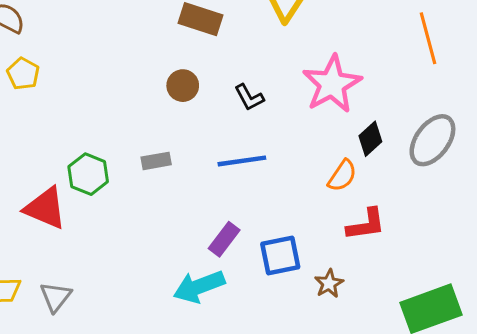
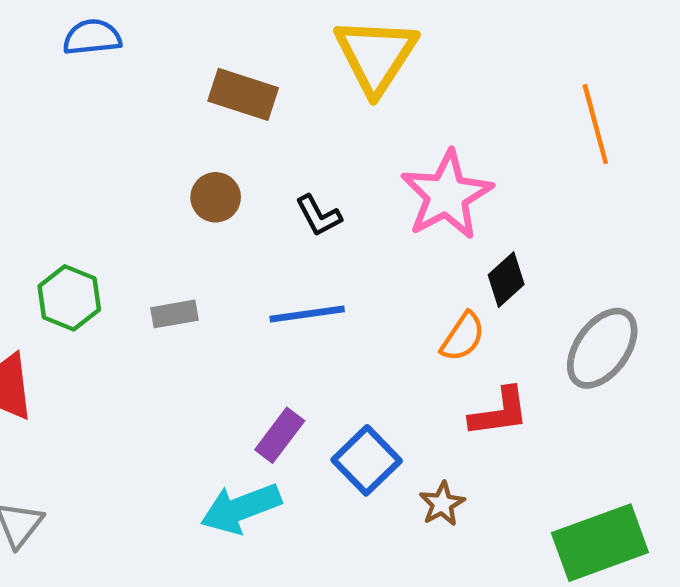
gray ellipse: (432, 140) -> (602, 348), moved
green hexagon: (88, 174) -> (69, 298), moved
blue square: (280, 255) -> (367, 460), turned -33

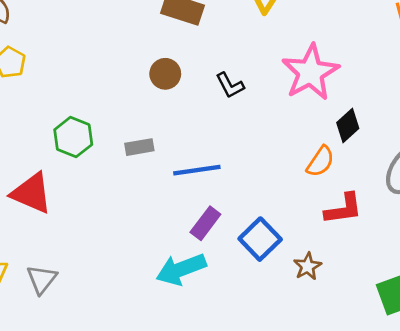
blue line: (307, 314) -> (197, 170), moved

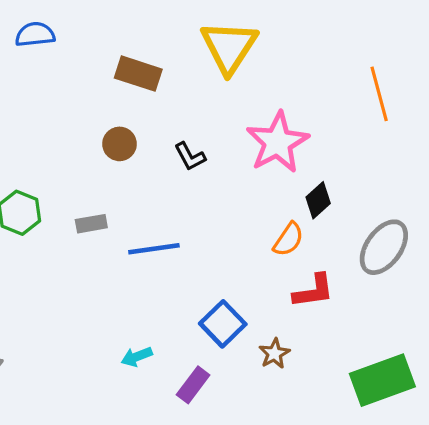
purple rectangle: (205, 223) -> (193, 385), moved
cyan arrow: (181, 269) -> (137, 357), size x0.6

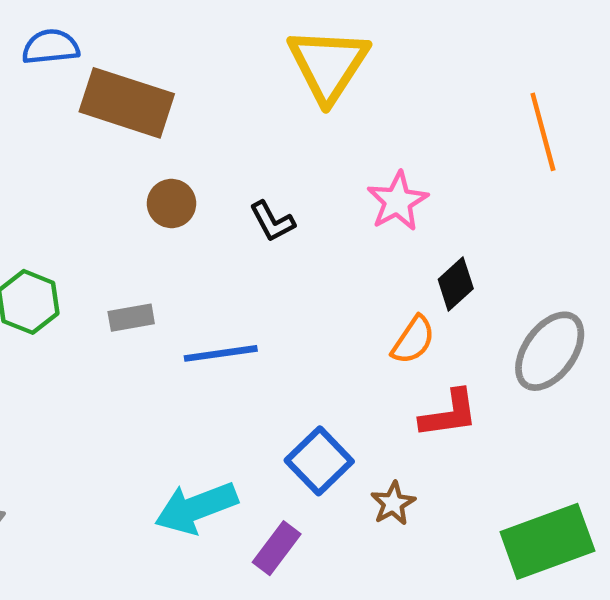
brown rectangle: (138, 74) -> (127, 103), moved, size x1.4
pink star: (277, 142) -> (398, 201), size x0.7
cyan arrow: (137, 357) -> (196, 508), size x1.8

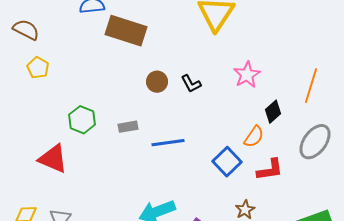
orange line: (543, 132) -> (311, 86), moved, turned 32
brown circle: (171, 204) -> (157, 82), moved
blue square: (319, 461) -> (227, 162), moved

